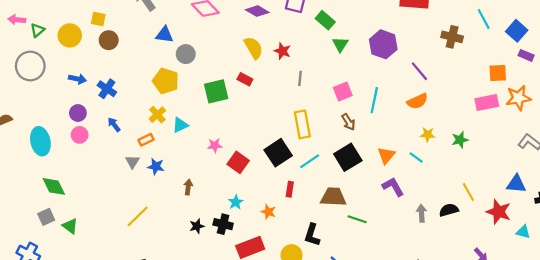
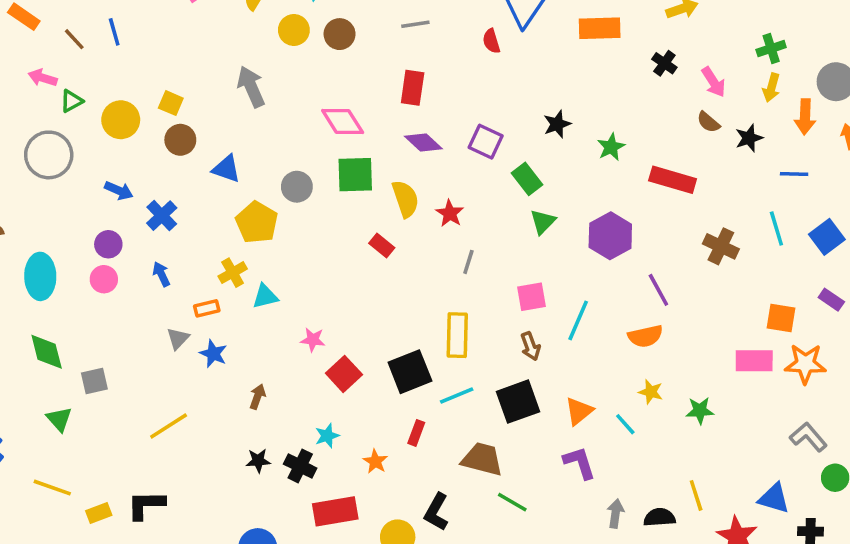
blue square: (517, 31) -> (827, 237), moved
blue triangle: (164, 35) -> (226, 169), moved
green square: (216, 91) -> (355, 175), moved
gray square: (46, 217) -> (94, 381), moved

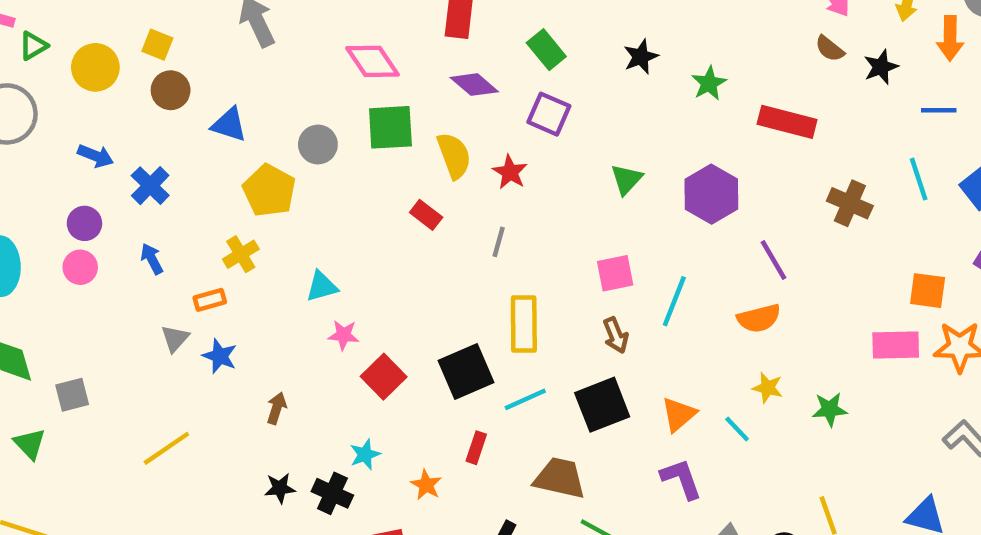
purple square: (486, 142) -> (549, 114), moved
green rectangle: (527, 179) -> (546, 50), moved
gray line: (468, 262) -> (499, 242), moved
cyan triangle: (265, 296) -> (322, 286), moved

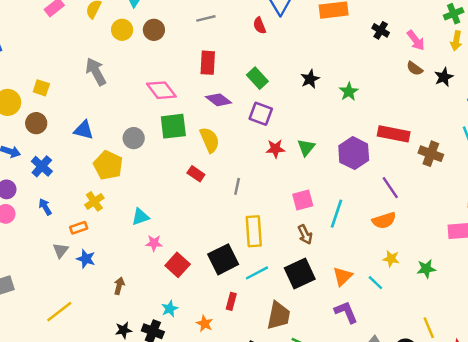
brown circle: (171, 90) -> (36, 123), moved
red rectangle: (787, 122) -> (394, 134), moved
red star: (510, 172) -> (275, 149), moved, turned -30
brown trapezoid: (560, 478) -> (278, 315), turned 92

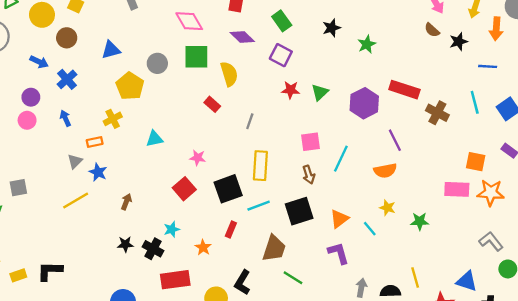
blue triangle: (84, 130) -> (111, 50), turned -36
pink star: (154, 243) -> (198, 158), moved
yellow line: (59, 312) -> (76, 201), moved

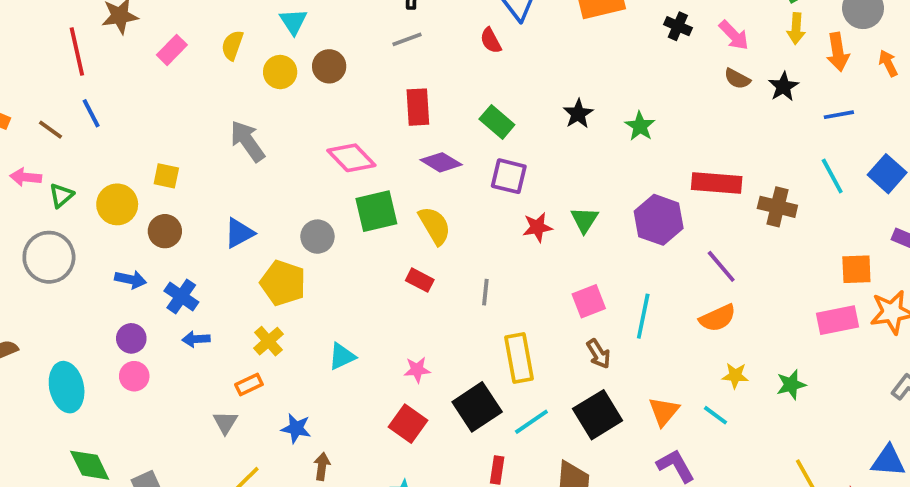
blue arrow: (65, 118) -> (196, 339), moved, turned -56
blue star: (98, 172) -> (296, 428), moved

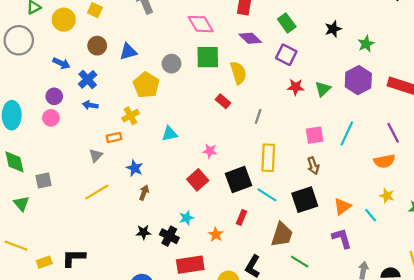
purple hexagon: (659, 220) -> (358, 80), moved
brown circle: (165, 231) -> (97, 46), moved
cyan line: (643, 316) -> (347, 133), moved
cyan line: (531, 422) -> (267, 195), turned 54

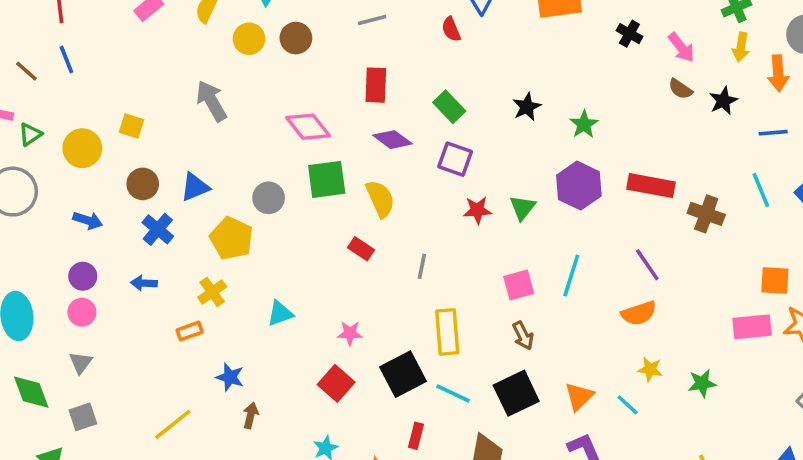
blue cross: (88, 79) -> (158, 229), moved
gray triangle: (96, 156) -> (81, 363), moved

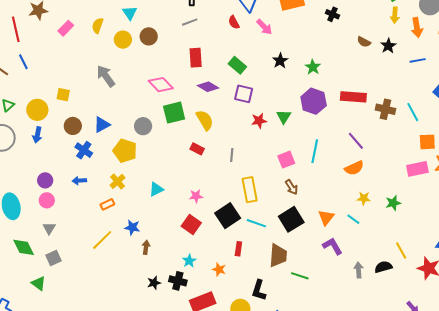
pink arrow: (681, 47) -> (264, 27), moved
cyan line: (761, 190) -> (413, 112), moved
blue arrow: (88, 220) -> (37, 135), moved, turned 91
yellow line: (173, 424) -> (102, 240), moved

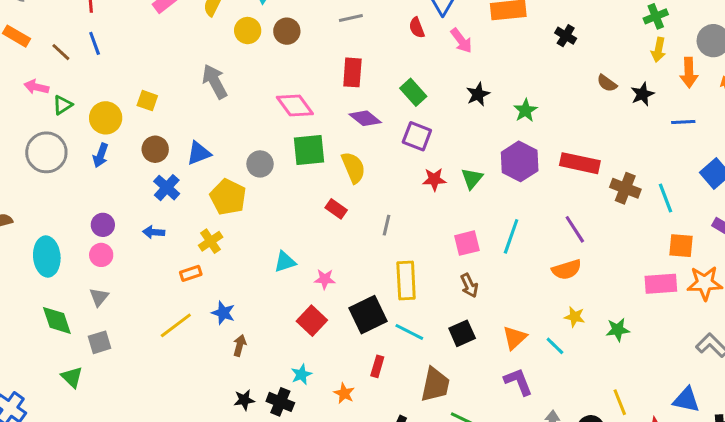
cyan triangle: (156, 189) -> (285, 262), moved
black square: (291, 219) -> (462, 333), size x0.7

